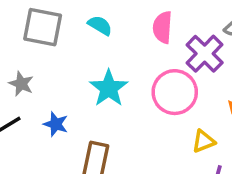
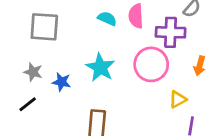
cyan semicircle: (100, 25) -> (107, 19), moved
purple cross: (205, 54) -> (171, 32), turned -36
blue star: (56, 124) -> (62, 82), moved

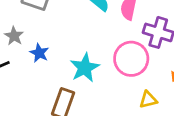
cyan star: (100, 67) -> (85, 68), moved

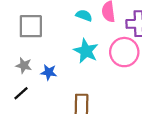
cyan star: (85, 68) -> (86, 51), moved

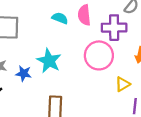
cyan star: (86, 51) -> (49, 61), moved

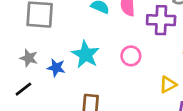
pink circle: (99, 55) -> (131, 56), moved, size x0.6

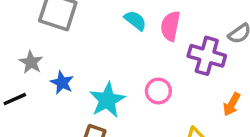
cyan star: (86, 54) -> (107, 100), moved

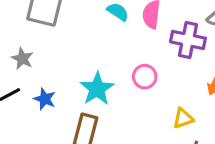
blue star: (62, 83) -> (45, 99), moved

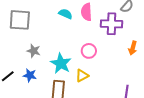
gray star: (22, 59) -> (34, 51), moved
yellow triangle: (183, 118) -> (82, 76), moved

